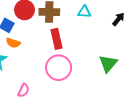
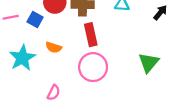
orange semicircle: (13, 43) -> (54, 47), moved

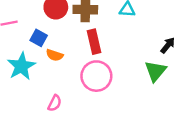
black arrow: (160, 13) -> (168, 45), moved
blue square: (35, 20) -> (39, 38), moved

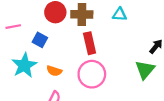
orange semicircle: (55, 55) -> (54, 71), moved

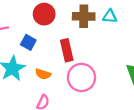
brown cross: (82, 14) -> (84, 16), moved
red rectangle: (90, 43) -> (67, 50), moved

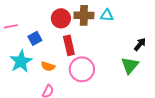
red circle: (44, 14) -> (61, 18), moved
blue square: (28, 42) -> (35, 38), turned 32

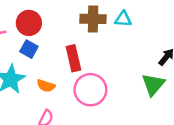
red circle: (61, 18) -> (29, 23), moved
blue square: (35, 38) -> (29, 49), turned -32

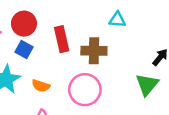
brown cross: (93, 19) -> (94, 51), moved
red rectangle: (73, 58) -> (62, 39), moved

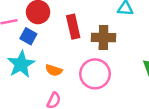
blue square: (24, 50) -> (28, 36), moved

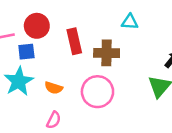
blue square: (28, 36) -> (26, 52), turned -35

